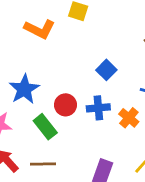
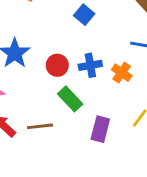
blue square: (106, 70) -> (84, 15), moved
green rectangle: (45, 127) -> (70, 99), moved

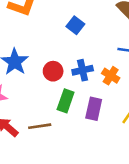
green rectangle: (70, 99) -> (66, 101), turned 65
purple rectangle: (100, 129) -> (94, 109), moved

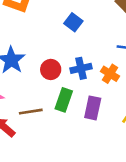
brown line: (40, 126) -> (31, 112), moved

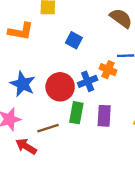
red circle: (51, 69) -> (60, 87), size x1.5
orange cross: (110, 74) -> (108, 70), moved

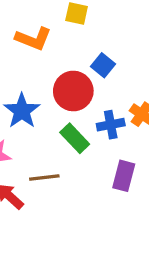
red circle: (60, 87) -> (73, 91), moved
green rectangle: (76, 113) -> (75, 138), moved, turned -65

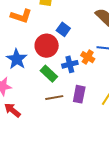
brown line: (44, 178) -> (54, 98), moved

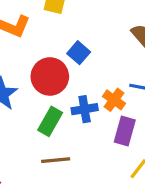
green rectangle: (49, 74) -> (50, 121), turned 72
purple rectangle: (79, 94) -> (125, 131), moved

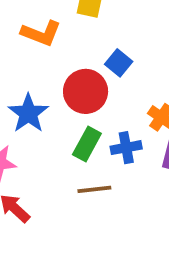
blue cross: (85, 109) -> (126, 148), moved

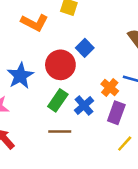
blue cross: (126, 148) -> (84, 106), turned -36

